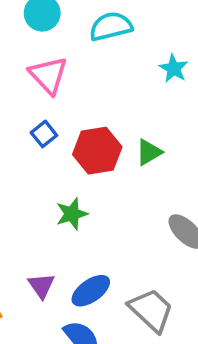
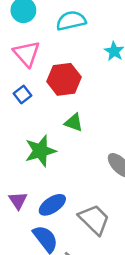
red hexagon: (97, 151) -> (64, 79), moved
green triangle: (149, 152) -> (74, 123), moved, turned 48
green star: (72, 214) -> (40, 151), size x1.4

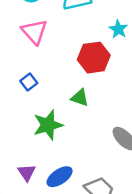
red hexagon: (64, 79) -> (94, 58), moved
blue square: (22, 95) -> (29, 82), moved

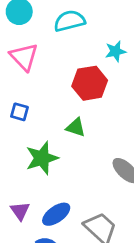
cyan star: (118, 29) -> (116, 51), turned 30
blue square: (29, 82) -> (20, 112), turned -35

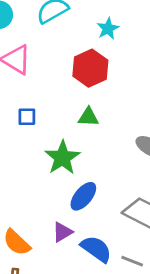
purple triangle: (20, 211) -> (62, 232), moved, turned 50
blue ellipse: (56, 214) -> (83, 196), moved

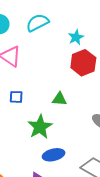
red hexagon: (90, 68) -> (83, 63), moved
blue ellipse: (83, 196) -> (54, 155), turned 35

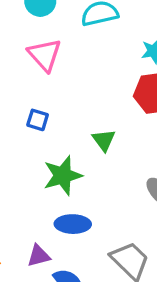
green triangle: (59, 99) -> (104, 140), turned 35

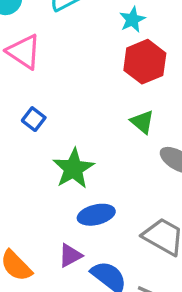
blue square: (38, 120) -> (34, 119), turned 35
green triangle: (104, 140) -> (142, 122), moved

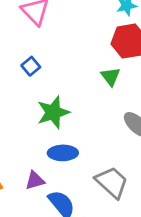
green triangle: (142, 122) -> (111, 77), moved

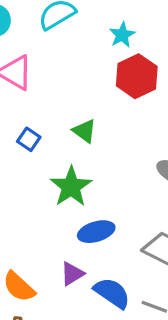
green triangle: (111, 77) -> (85, 131), moved

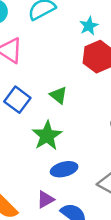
blue square: (29, 139) -> (17, 100), size x1.5

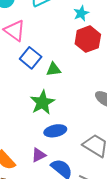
green triangle: (59, 95) -> (53, 69), turned -49
blue square: (17, 100) -> (31, 58), moved

